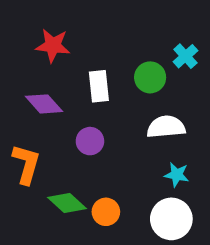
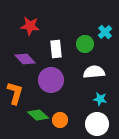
purple circle: (90, 141) -> (51, 80), size x1.6

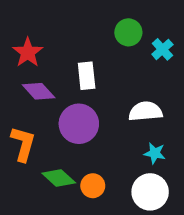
red star: (30, 26) -> (28, 53), moved, turned 30
green circle: (85, 44) -> (128, 32), moved

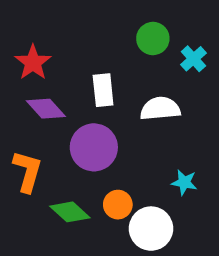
white semicircle: (145, 111) -> (160, 109), moved
orange circle: (93, 186) -> (118, 205), moved
white circle: (150, 192) -> (151, 229), moved

